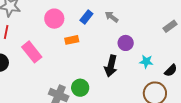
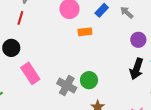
pink rectangle: (32, 52) -> (30, 73), moved
black arrow: (111, 66) -> (137, 69), moved

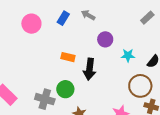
orange rectangle: (85, 32) -> (68, 57), moved, turned 32
black arrow: (137, 69) -> (90, 69), moved

